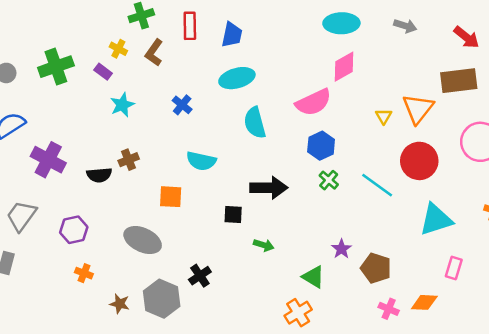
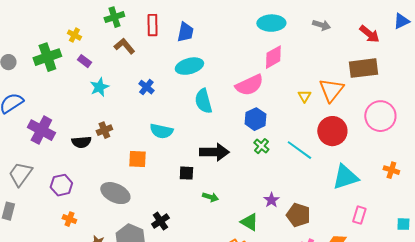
yellow cross: (118, 49) -> (74, 35), moved
brown L-shape: (154, 53) -> (124, 46), turned 105

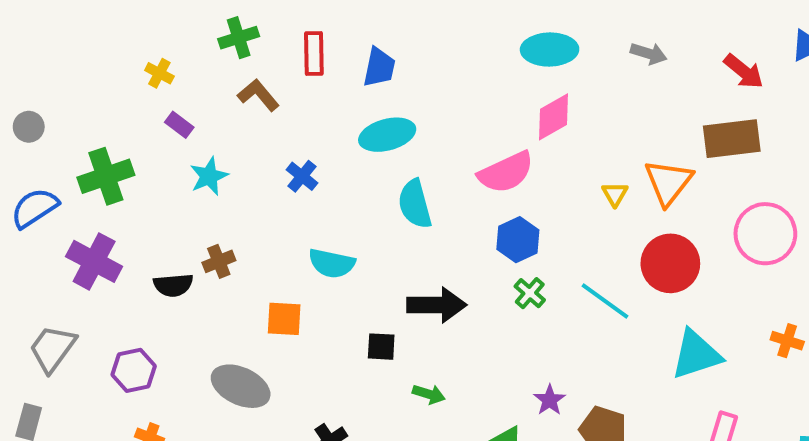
green cross: (47, 57) -> (106, 176), moved

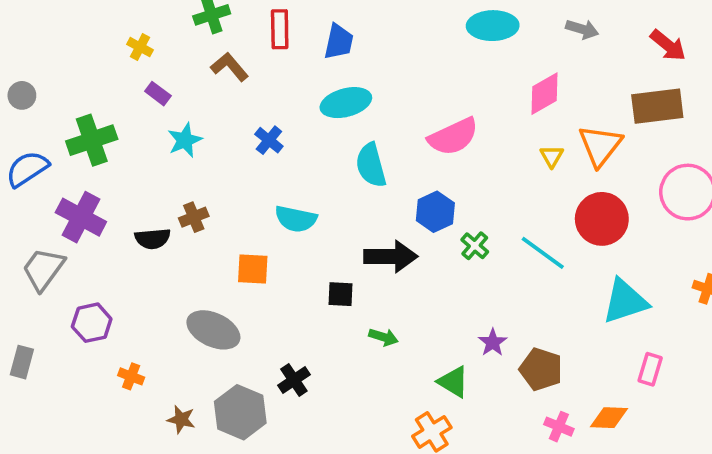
pink diamond: (554, 117) -> (545, 94), moved
blue hexagon: (518, 240) -> (435, 212), moved
gray trapezoid: (52, 349) -> (43, 269), moved
purple hexagon: (134, 370) -> (92, 323), moved

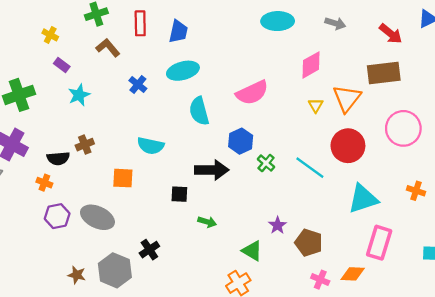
blue cross: (269, 140) -> (138, 85), moved
purple hexagon: (92, 323) -> (57, 216), moved
pink rectangle: (650, 369) -> (379, 243), size x1.6
orange cross: (131, 376) -> (44, 183), moved

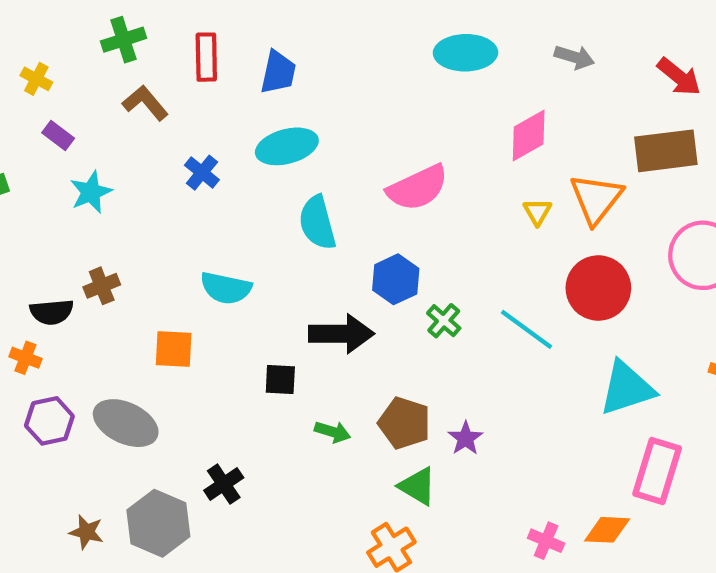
brown pentagon: (309, 243) -> (404, 423), moved

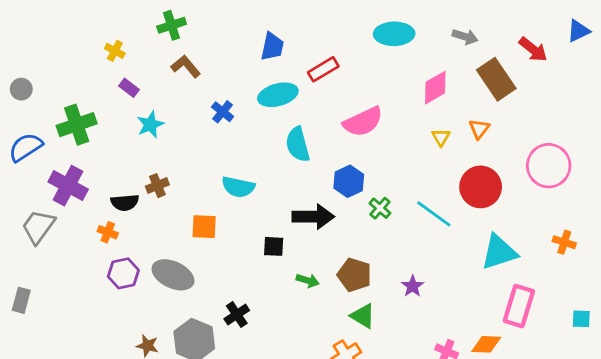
red rectangle: (206, 57) -> (323, 69), moved, turned 60
brown rectangle: (666, 151) -> (496, 79), moved, turned 63
orange triangle: (596, 199) -> (479, 129), size x0.6
purple star: (465, 438) -> (413, 286), moved

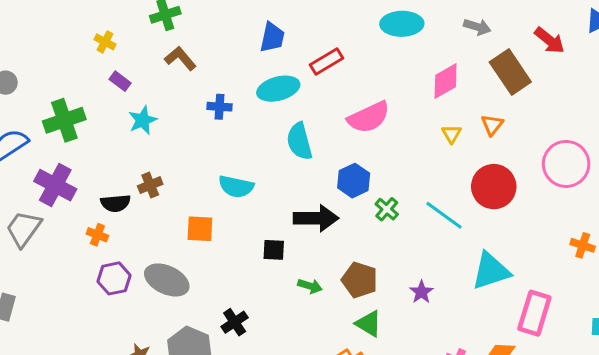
blue cross: (223, 112) -> (219, 107), turned -35
cyan triangle: (499, 252) -> (491, 271), moved

